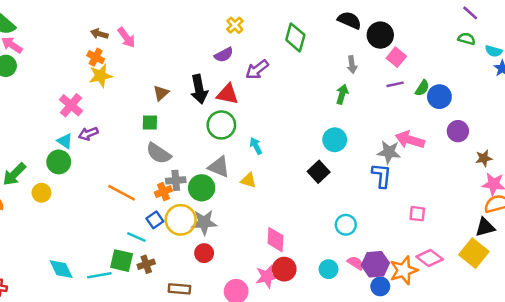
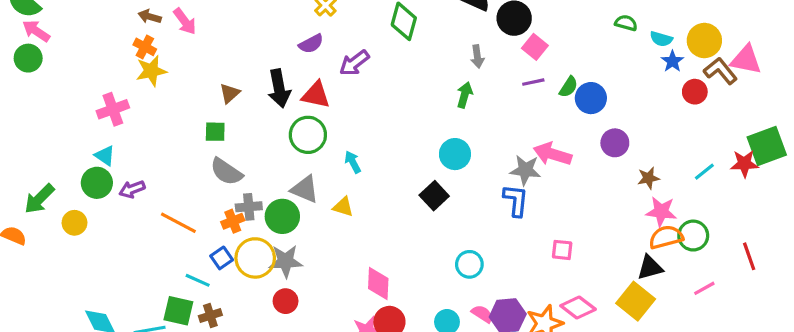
pink cross: (71, 105) -> (113, 109), turned 30
purple arrow: (88, 134) -> (132, 189), moved

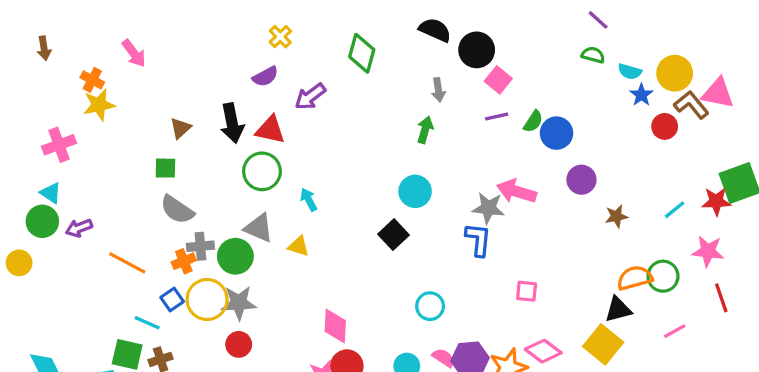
brown arrow: (150, 17) -> (44, 48), moved, turned -115
pink star: (661, 212) -> (708, 251), moved

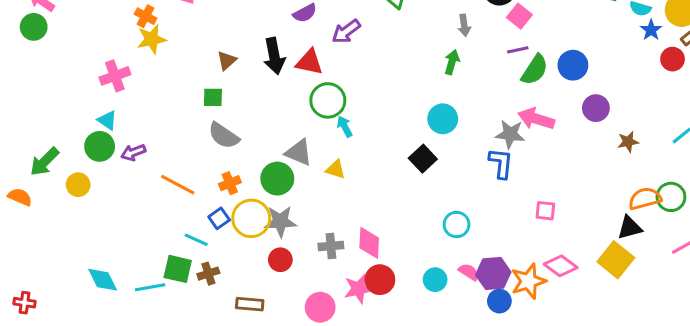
green semicircle: (533, 121) -> (535, 70), moved, size x1.5
green circle: (262, 171) -> (328, 100), moved
gray cross: (200, 246) -> (331, 246), moved

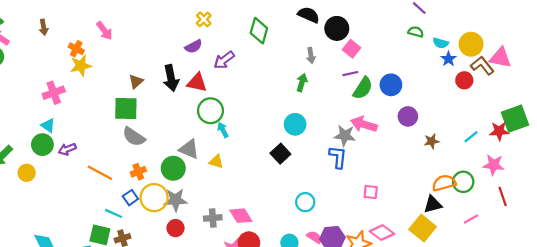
green square: (213, 97) -> (126, 108), size x1.6
pink diamond: (369, 243) -> (241, 216), turned -35

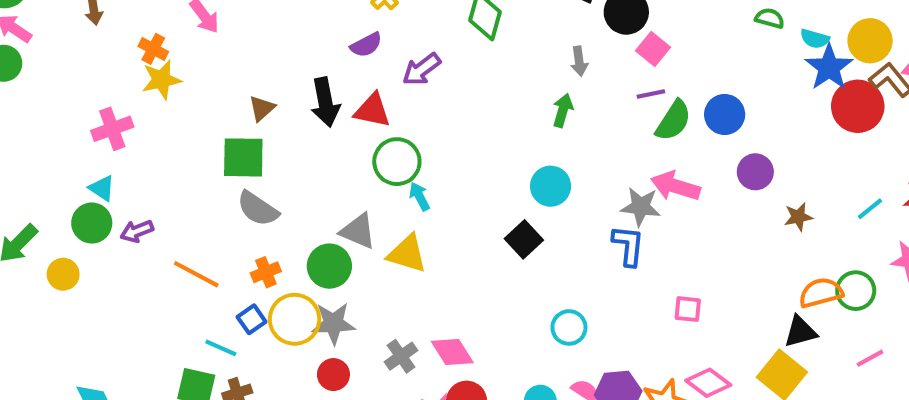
blue star: (448, 59) -> (829, 67), size x1.6
red circle: (464, 80) -> (858, 106), size x1.6
yellow triangle: (216, 162) -> (407, 254), size x1.5
gray cross: (213, 218) -> (401, 356), turned -30

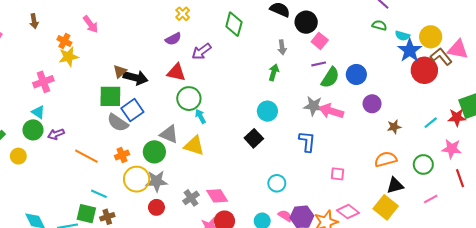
black arrow: (325, 102) -> (136, 78), moved, turned -65
gray star: (641, 207) -> (313, 106), moved
orange semicircle: (821, 293) -> (386, 159), moved
blue square: (252, 319) -> (132, 110), moved, size x1.5

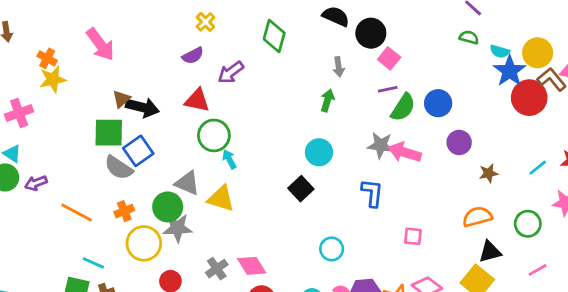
pink arrow: (91, 24) -> (100, 44), moved, size x1.4
gray star: (156, 181) -> (177, 228), moved

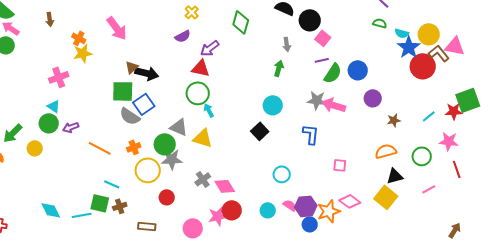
red triangle: (197, 100) -> (201, 68), moved
gray cross: (217, 269) -> (203, 179), moved

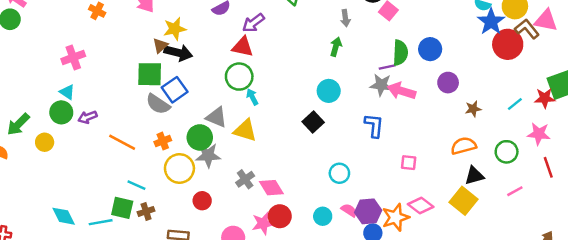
yellow star: (83, 53) -> (175, 29), moved
purple line: (322, 60) -> (387, 67), moved
green semicircle: (333, 73) -> (400, 53), turned -30

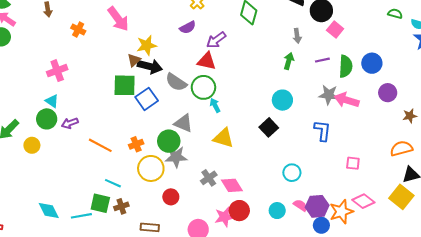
purple line: (387, 67) -> (322, 60), moved
gray semicircle: (158, 104) -> (176, 82), moved
yellow triangle: (245, 130) -> (223, 138), moved

